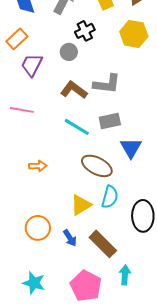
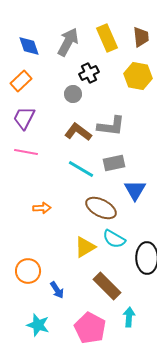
purple trapezoid: (32, 65) -> (24, 118), moved
cyan semicircle: (110, 197) -> (114, 239), turned 105
orange circle: (38, 228) -> (28, 271), moved
blue arrow: (70, 238) -> (57, 290), moved

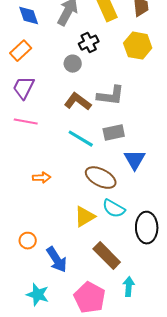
orange circle: (28, 271) -> (28, 241), size x0.7
blue arrow: (57, 290) -> (57, 260), size x1.5

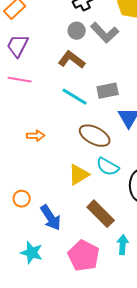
gray circle: (73, 64) -> (77, 31), moved
gray L-shape: (111, 96) -> (105, 33), moved, turned 40

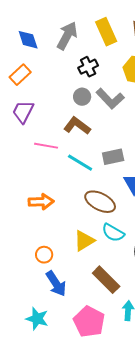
pink line: (20, 80) -> (46, 146), moved
orange arrow: (36, 136) -> (41, 202), size x1.4
orange circle: (22, 199) -> (44, 255), moved

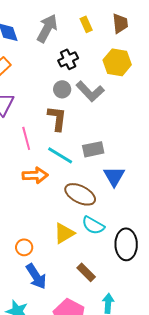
yellow rectangle: (106, 32) -> (86, 24), size x0.6
brown L-shape: (77, 126) -> (57, 118), turned 60
pink line: (46, 146) -> (26, 138), turned 65
orange arrow: (41, 202) -> (35, 175), moved
brown rectangle: (106, 280) -> (86, 272), size x0.7

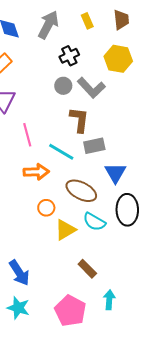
brown L-shape: (57, 118) -> (79, 120), moved
black ellipse: (126, 244) -> (127, 210), moved
orange circle: (24, 247) -> (46, 208), moved
blue arrow: (36, 276) -> (19, 273), moved

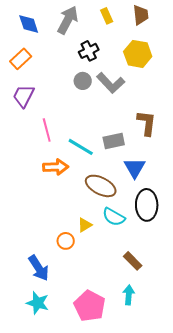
brown L-shape: (79, 120) -> (147, 123), moved
orange circle: (46, 208) -> (66, 241), moved
yellow triangle: (65, 230) -> (85, 225), size x0.7
brown rectangle: (87, 269) -> (133, 261), moved

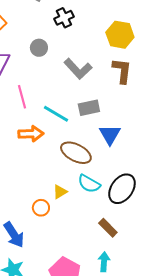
yellow hexagon: (138, 54) -> (120, 35), moved
gray circle: (83, 81) -> (39, 48), moved
gray L-shape: (111, 83) -> (78, 69), moved
brown L-shape: (147, 123) -> (122, 71), moved
black ellipse: (147, 205) -> (122, 189), moved, turned 36

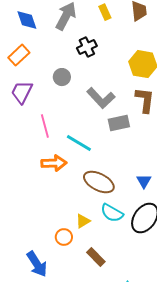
gray rectangle: (89, 108) -> (119, 123), moved
blue triangle: (110, 135) -> (144, 181), moved, size x0.7
brown rectangle: (108, 228) -> (96, 257), moved

